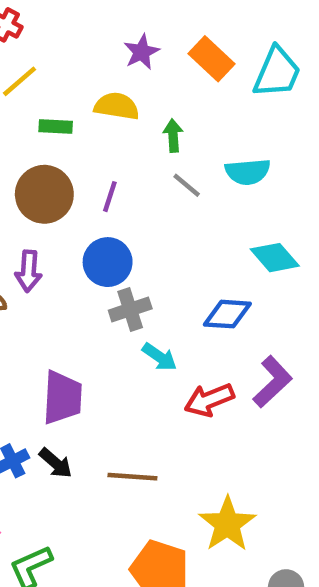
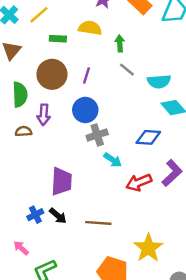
cyan semicircle: (248, 172) -> (159, 81), moved

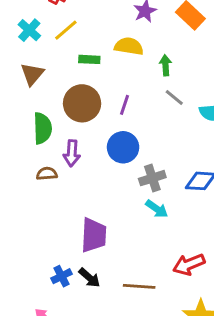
gray cross: (97, 135) -> (152, 178), moved
red arrow: (139, 183) -> (189, 264), moved

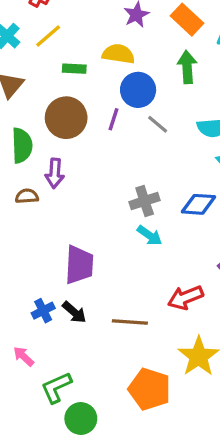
green arrow: (165, 65) -> (187, 67), moved, size x1.4
gray line: (174, 97) -> (158, 124), moved
blue circle: (123, 147) -> (138, 90), moved

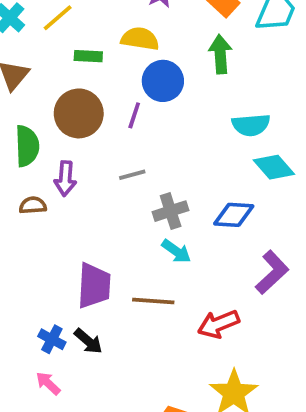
gray line: (158, 124) -> (132, 175), moved, turned -55
blue cross: (43, 311) -> (52, 339), turned -35
brown line: (130, 322) -> (153, 301), moved
pink arrow: (24, 356) -> (48, 383), moved

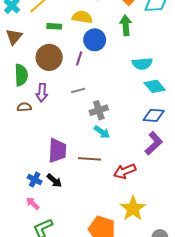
blue diamond: (234, 215) -> (154, 115), moved

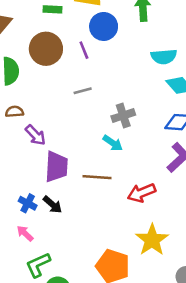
purple line: (79, 58) -> (84, 50), turned -40
purple arrow: (42, 93) -> (35, 135), moved, turned -48
gray cross: (99, 110) -> (123, 116), moved

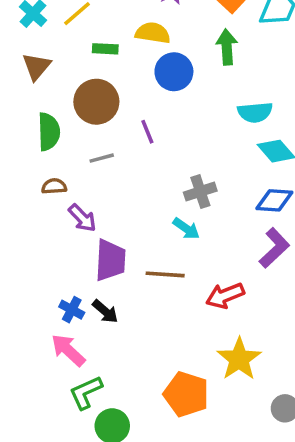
purple line: (84, 50) -> (147, 132), moved
gray line: (83, 91) -> (102, 158), moved
pink arrow: (25, 233) -> (68, 350), size x1.5

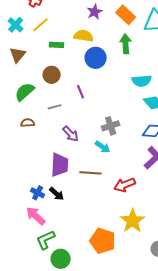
brown circle: (96, 102) -> (52, 75), size x0.7
green semicircle: (49, 132) -> (25, 92), turned -130
purple arrow: (82, 218) -> (71, 134), moved

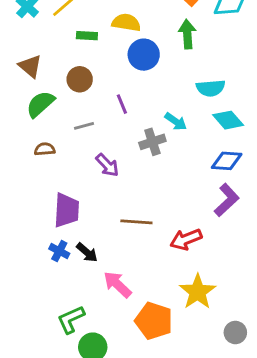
brown triangle: (18, 55) -> (30, 66), moved, turned -30
gray cross: (111, 126) -> (152, 142), moved
cyan arrow: (103, 147) -> (176, 121), moved
purple trapezoid: (60, 165) -> (67, 210), moved
pink arrow: (36, 216) -> (117, 284), moved

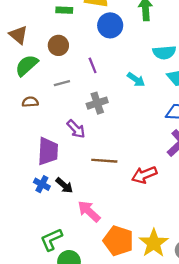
gray cross: (152, 142) -> (97, 103), moved
purple arrow: (107, 165) -> (76, 129), moved
yellow star: (198, 292) -> (154, 243), moved

